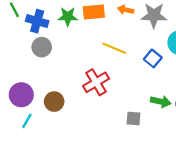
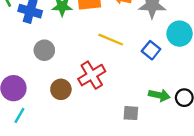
gray circle: (42, 47) -> (44, 50), moved
brown circle: (54, 102) -> (61, 89), moved

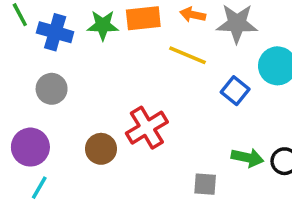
yellow line: (111, 40) -> (187, 55), moved
gray circle: (44, 50) -> (52, 89), moved

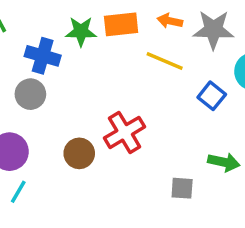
blue cross: (55, 32) -> (43, 56), moved

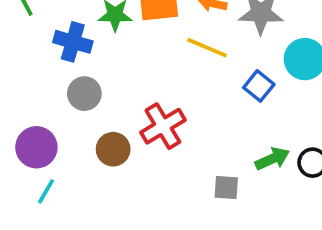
gray circle: (30, 94) -> (84, 94), moved
green arrow: (224, 162) -> (272, 159), turned -36

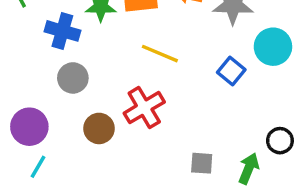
yellow line: (207, 48) -> (160, 54), moved
green arrow: (272, 159) -> (249, 168), moved, turned -44

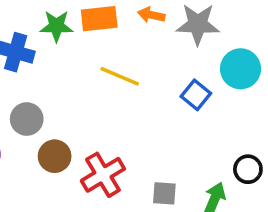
gray circle: (73, 78) -> (27, 119), moved
red cross: (144, 108) -> (103, 175), moved

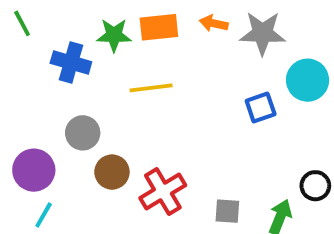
yellow line: (120, 76) -> (151, 88), moved, turned -30
blue square: (196, 95) -> (261, 107), turned 32

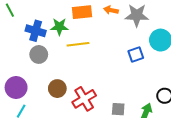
green star: (114, 35) -> (59, 27), moved
gray circle: (83, 133) -> (39, 54), moved

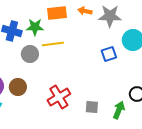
gray circle: (39, 54) -> (30, 54), moved
brown circle: (57, 89) -> (18, 87), moved

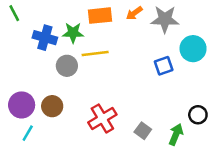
orange arrow: (85, 11) -> (134, 13), turned -48
gray square: (92, 107) -> (143, 131), turned 32

